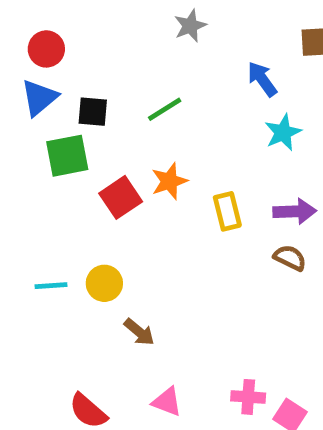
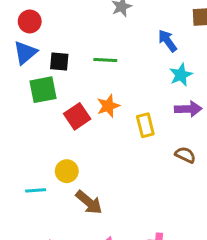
green line: (165, 109) -> (105, 60), turned 35
purple arrow: (295, 211) -> (188, 109), moved
cyan line: (51, 286) -> (36, 190), moved
brown arrow: (139, 332) -> (89, 202), size x1.4

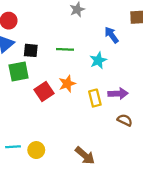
cyan star: (181, 75) -> (98, 60), moved
purple arrow: (188, 109) -> (118, 94), moved
yellow circle: (67, 171) -> (36, 150), moved
brown arrow: (89, 202) -> (85, 156), moved

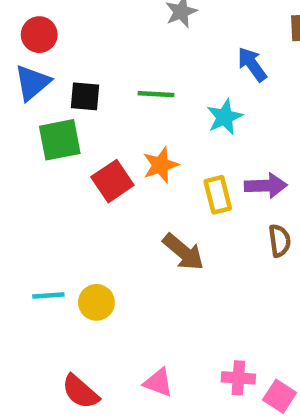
brown semicircle: (125, 120) -> (280, 241), turned 56
brown arrow: (85, 156) -> (183, 252), moved

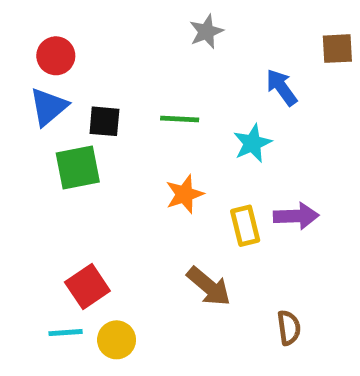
red square: (112, 181) -> (87, 286), moved
brown semicircle: (280, 241) -> (289, 328), moved

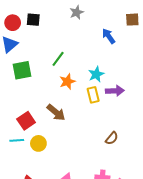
green line: (180, 119) -> (58, 59), moved, turned -56
black square: (104, 121) -> (33, 20), moved
cyan star: (252, 143) -> (96, 74), moved
brown arrow: (209, 286) -> (56, 112), moved
brown semicircle: (289, 328) -> (112, 138), turned 48

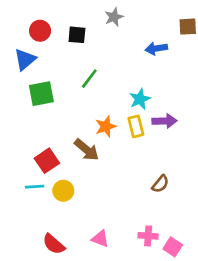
black square: (33, 20) -> (77, 35), moved
red circle: (13, 23) -> (40, 31), moved
blue arrow: (109, 36) -> (156, 48), turned -63
orange star: (67, 82) -> (106, 126), moved

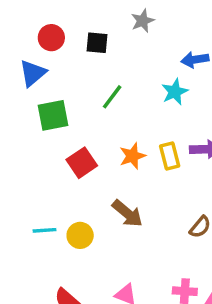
cyan star: (140, 99) -> (175, 92), moved
brown arrow: (87, 150) -> (127, 213), moved
red square: (47, 161) -> (82, 163), moved

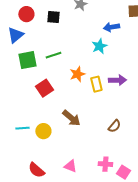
green line: (112, 97) -> (53, 55), moved, turned 35
orange star: (132, 156) -> (77, 74), moved

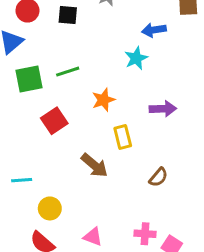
yellow rectangle: (96, 84) -> (123, 137), moved
yellow circle: (43, 131) -> (50, 208), moved

